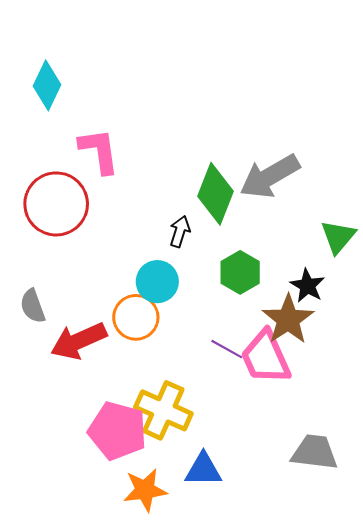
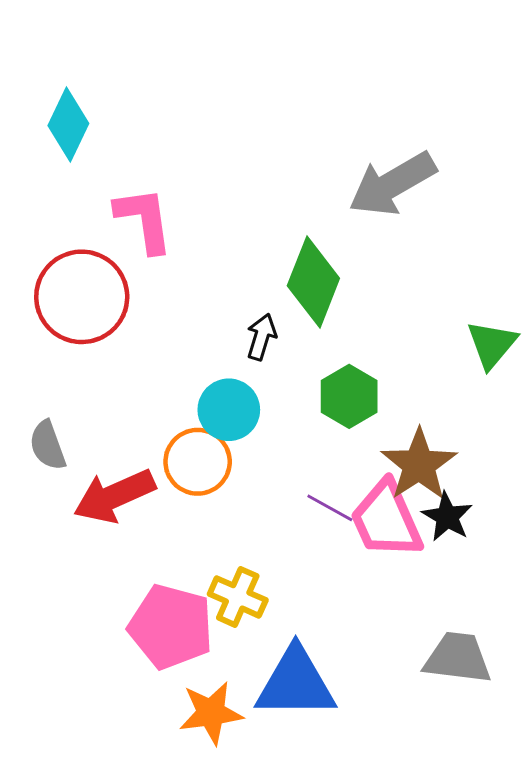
gray arrow: (270, 176) -> (392, 184), moved
black star: (307, 286) -> (447, 517), moved
yellow cross: (163, 410) -> (238, 597), size x0.7
blue triangle: (203, 470) -> (296, 683), size x1.5

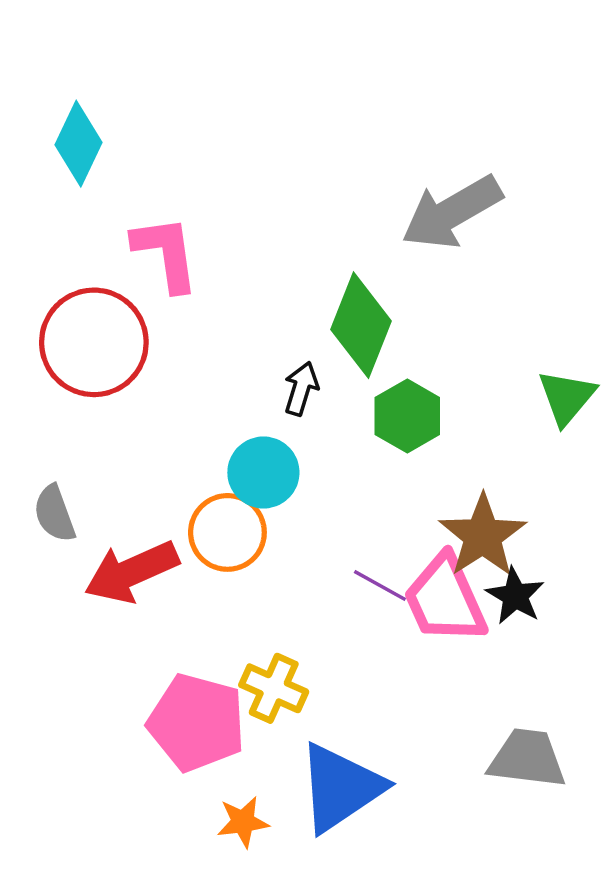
green hexagon: (349, 396) -> (407, 416), moved
blue triangle: (296, 683) -> (340, 788), turned -34
orange star: (211, 713) -> (243, 822), size x0.7

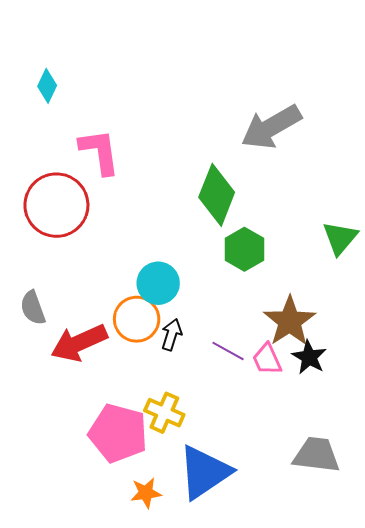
cyan diamond: (78, 144) -> (47, 86), size x0.7
black arrow: (301, 389) -> (172, 335), moved
pink trapezoid: (445, 599) -> (267, 359), size x0.6

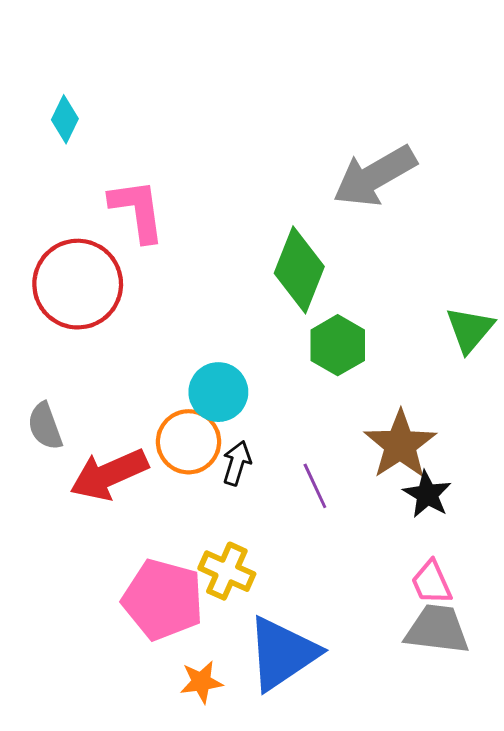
purple line: (228, 351) -> (315, 486), turned 36
pink trapezoid: (267, 359) -> (431, 582), moved

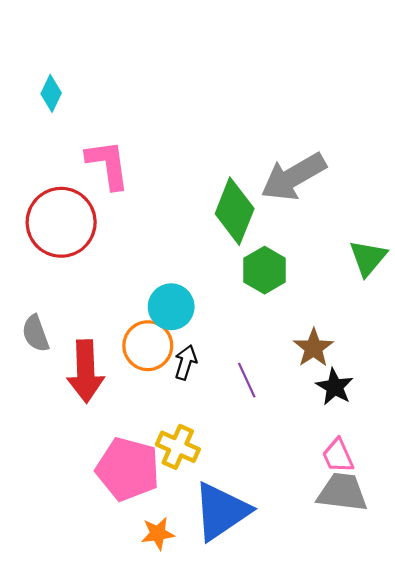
gray arrow: (375, 176) -> (293, 177), moved
brown star: (400, 445) -> (313, 348), size x0.7
red arrow: (109, 474) -> (86, 371), turned -68

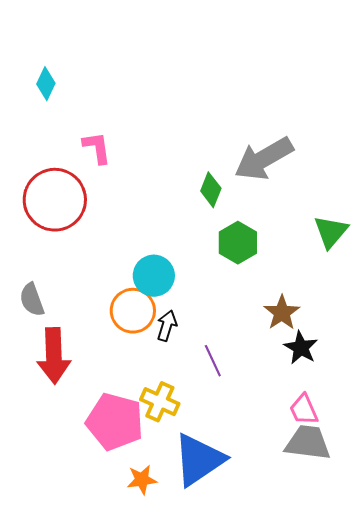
pink L-shape: (108, 165) -> (97, 148), size x0.7
green diamond: (235, 211) -> (211, 190), size x0.6
red arrow: (86, 371) -> (54, 356), moved
purple line: (247, 380) -> (213, 361), moved

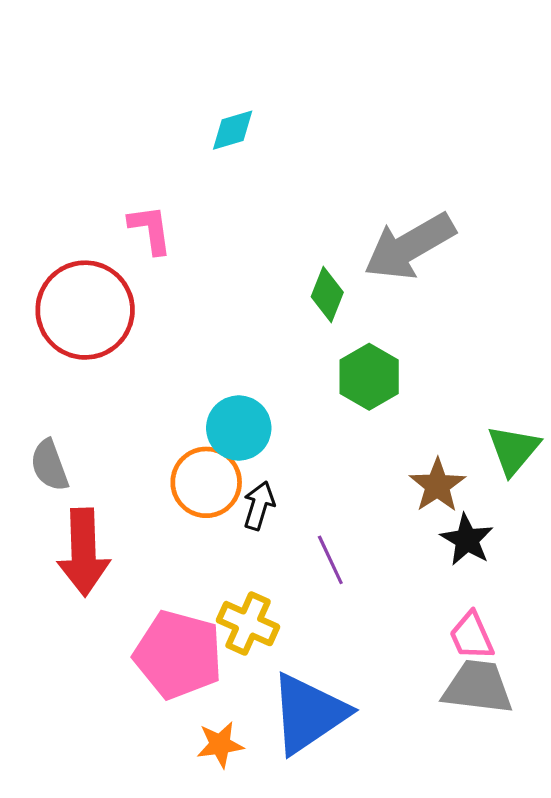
cyan diamond: (46, 84) -> (233, 130), moved, turned 48
green triangle: (331, 232) -> (513, 450), moved

